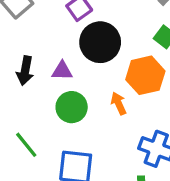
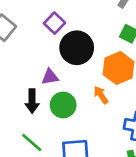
black arrow: (25, 71) -> (32, 101), moved

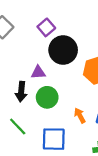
orange arrow: (101, 95) -> (80, 115), moved

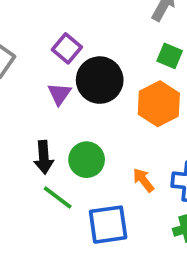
purple triangle: (38, 72) -> (59, 94), moved, turned -42
green line: (18, 127) -> (58, 198), moved

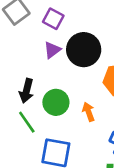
purple square: (67, 48) -> (53, 19), moved, turned -30
orange arrow: (143, 180) -> (88, 112), moved

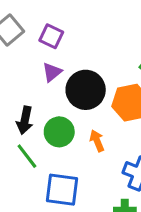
black circle: (84, 50) -> (86, 90), moved

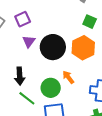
purple square: (51, 36) -> (23, 19), turned -35
green circle: (59, 132) -> (51, 88), moved

